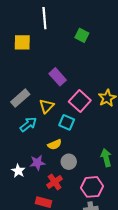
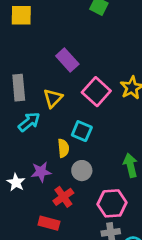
gray rectangle: (20, 98) -> (19, 88), turned -54
cyan square: (67, 122) -> (82, 131), moved
yellow semicircle: (55, 145) -> (63, 148), turned -72

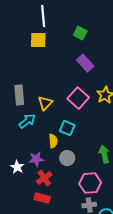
yellow square: (21, 15) -> (38, 40), moved
purple rectangle: (67, 60) -> (85, 63), moved
red cross: (63, 197) -> (44, 178), moved

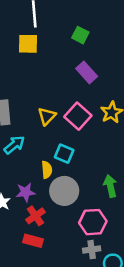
yellow triangle: (45, 103) -> (47, 116), moved
gray circle: (67, 158) -> (64, 191), size x1.5

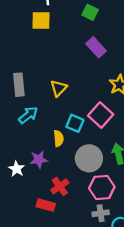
pink square: (78, 116) -> (101, 115), moved
gray circle: (64, 191) -> (89, 158), moved
red cross: (36, 216) -> (60, 186), moved

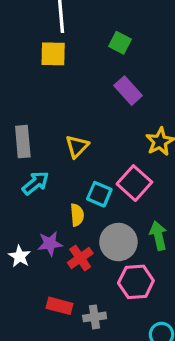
red cross: (60, 186) -> (80, 258), moved
gray cross: (101, 213) -> (95, 317), moved

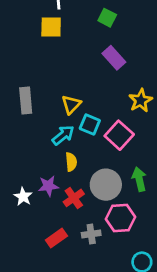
cyan arrow: (36, 183) -> (63, 135), moved
cyan square: (99, 194) -> (90, 125), moved
red rectangle: (59, 306) -> (56, 238), turned -50
gray cross: (95, 317) -> (91, 234), moved

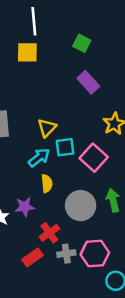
cyan square: (90, 125) -> (65, 147), turned -30
red cross: (74, 198) -> (49, 233), moved
pink hexagon: (121, 218) -> (95, 254), moved

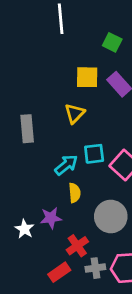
yellow square: (27, 52) -> (87, 77), moved
yellow triangle: (47, 128) -> (75, 113), moved

